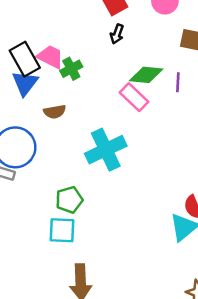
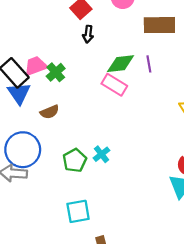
pink trapezoid: (50, 57) -> (36, 66), turned -35
cyan cross: (106, 150) -> (101, 154), moved, size x0.5
green pentagon: (69, 200) -> (75, 160), moved

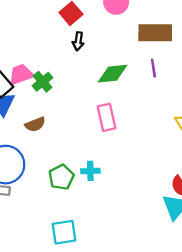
purple line: (149, 64) -> (153, 68), moved
pink rectangle: (114, 85) -> (106, 117), moved, turned 45
cyan cross: (101, 154) -> (90, 171), turned 35

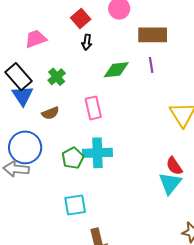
pink trapezoid: (21, 75) -> (36, 39), moved
pink rectangle: (106, 117) -> (93, 108), moved
cyan cross: (90, 171) -> (97, 153), size x1.8

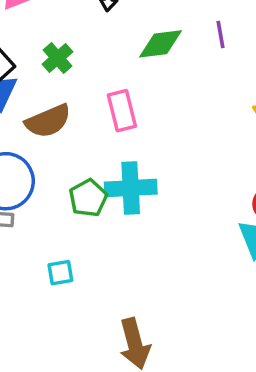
brown semicircle: (50, 113) -> (48, 121), size x1.5
cyan square: (75, 205) -> (60, 273), moved, size x0.7

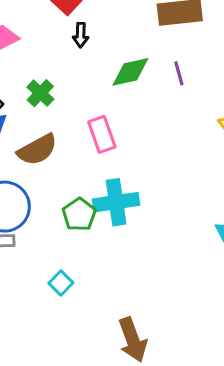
purple line: (220, 34) -> (179, 73), moved
cyan square: (60, 273) -> (61, 283), turned -30

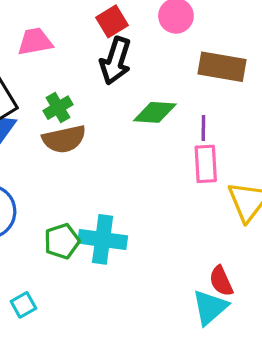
black arrow: (81, 35) -> (115, 61), size x1.8
pink rectangle: (102, 134) -> (206, 164), moved
brown semicircle: (37, 150) -> (64, 139), moved

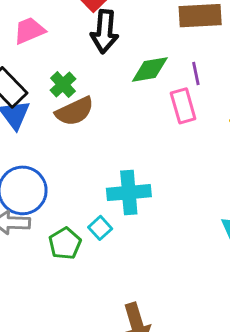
pink rectangle: (206, 164) -> (183, 106), moved
green pentagon: (62, 241) -> (65, 243), moved
cyan square: (23, 305) -> (100, 228), moved

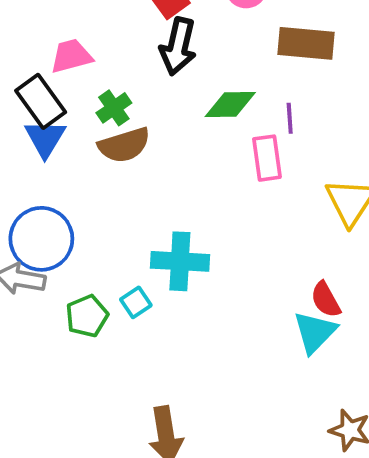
pink trapezoid: (29, 31) -> (71, 56), moved

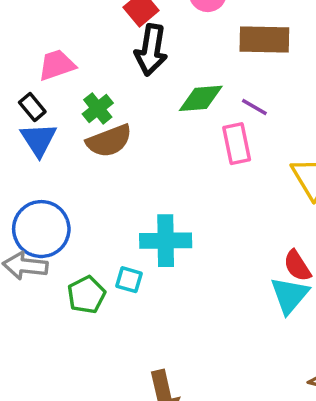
black rectangle: (41, 101) -> (32, 107), size x0.6
purple line: (290, 118) -> (254, 107), turned -52
cyan square: (136, 302) -> (129, 280), turned -36

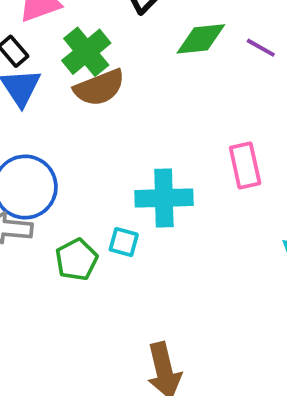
green cross: (98, 108) -> (86, 52), size x1.4
pink rectangle: (237, 144) -> (245, 166), moved

